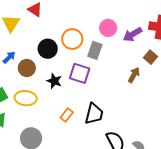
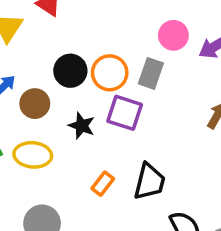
orange circle: (72, 39) -> (110, 73), moved

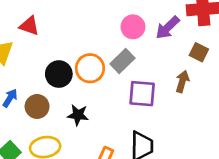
gray rectangle: (151, 73) -> (122, 61), turned 40
purple square: (125, 113) -> (142, 94), moved

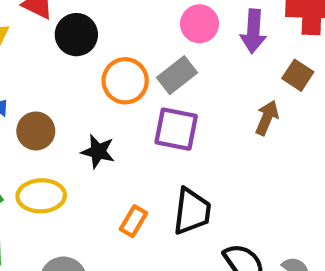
purple arrow: (168, 28) -> (253, 31), turned -48
black circle: (59, 74) -> (76, 35), moved
purple square: (142, 94) -> (176, 129), moved

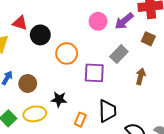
purple arrow: (253, 31) -> (124, 21), turned 54
gray rectangle: (177, 75) -> (119, 54), moved
brown arrow: (267, 118) -> (141, 76), moved
black star: (98, 151) -> (59, 99), moved

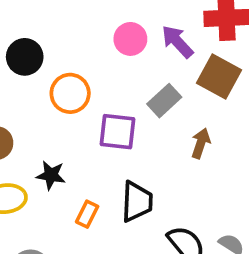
purple arrow: (124, 21) -> (177, 42), turned 84
brown square: (148, 39) -> (219, 77), size x1.6

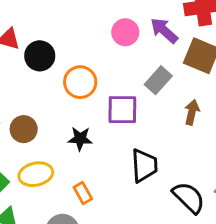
black star: (51, 175) -> (80, 139), moved
orange rectangle: (87, 214) -> (83, 193), moved, turned -50

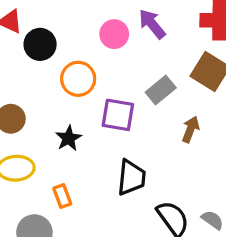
purple arrow: (164, 31) -> (152, 24), moved
pink circle: (125, 32) -> (114, 34), moved
black star: (80, 139) -> (69, 138), turned 30

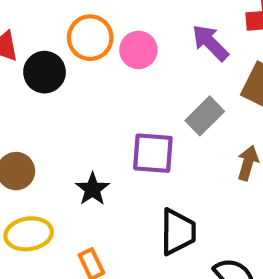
purple arrow: (152, 24) -> (210, 43), moved
orange circle: (78, 79) -> (90, 38), moved

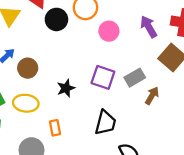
pink circle: (138, 50) -> (109, 31), moved
gray rectangle: (205, 116) -> (135, 78), moved

